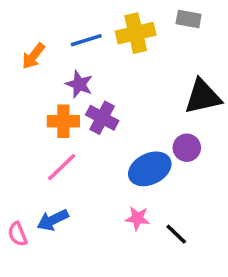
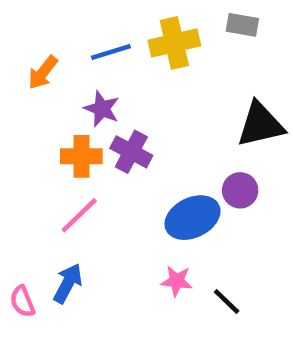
blue arrow: (53, 220) -> (68, 283), turned 144

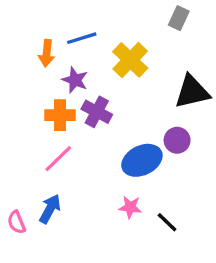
gray rectangle: (242, 25) -> (179, 18), turned -75
yellow cross: (174, 43) -> (130, 60), moved, turned -33
orange arrow: (43, 72) -> (47, 53), moved, turned -32

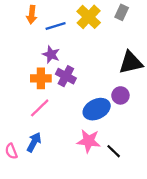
orange arrow: (47, 53) -> (32, 15), moved
yellow cross: (130, 60) -> (89, 17), moved
pink star: (130, 207) -> (89, 141), size x1.5

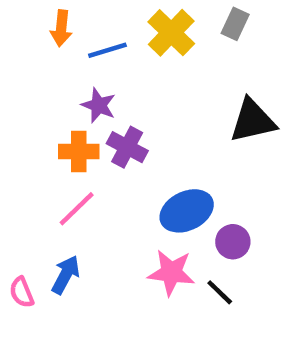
purple circle: (120, 95) -> (233, 242), moved

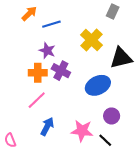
orange arrow: (61, 28) -> (29, 14), turned -140
yellow cross: (171, 33) -> (92, 40), moved
blue ellipse: (187, 211) -> (98, 85), moved
blue arrow: (66, 275) -> (47, 127), moved

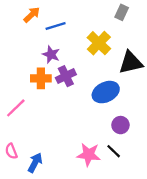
purple cross: (61, 71) -> (66, 76), turned 36
pink line: (37, 100) -> (16, 108), moved
blue arrow: (47, 127) -> (35, 163), moved
pink star: (82, 131) -> (89, 155), moved

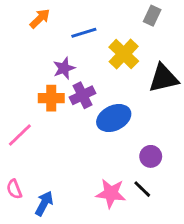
blue line: (56, 26) -> (84, 33), moved
purple star: (51, 54) -> (64, 68), turned 30
blue ellipse: (106, 92) -> (114, 118), moved

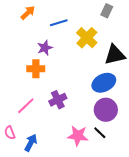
purple cross: (82, 95) -> (58, 100), moved
blue ellipse: (114, 118) -> (104, 83), moved
pink line: (20, 135) -> (26, 106), moved
purple circle: (151, 156) -> (106, 110), size x1.5

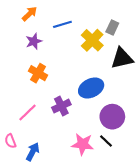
gray rectangle: (107, 11) -> (112, 28), moved
purple star: (45, 48) -> (34, 41), moved
orange cross: (36, 69) -> (38, 73), turned 30
blue ellipse: (104, 83) -> (91, 88), moved

